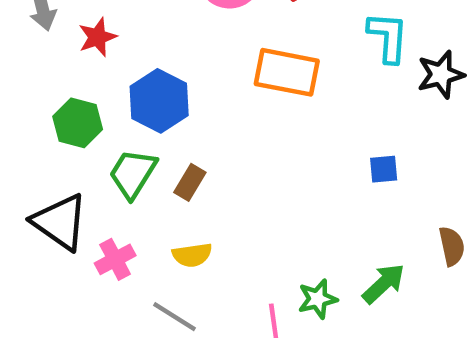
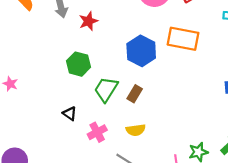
blue hexagon: (159, 101) -> (141, 51), moved
black triangle: (60, 222) -> (70, 114), size x0.5

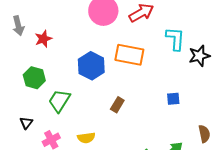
brown rectangle: (135, 94) -> (117, 105), moved
black triangle: (70, 114) -> (26, 123), turned 32

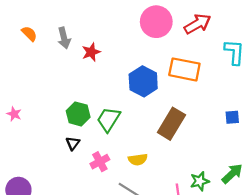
green hexagon: (34, 78) -> (78, 114), moved
brown rectangle: (117, 105) -> (171, 124), size x1.8

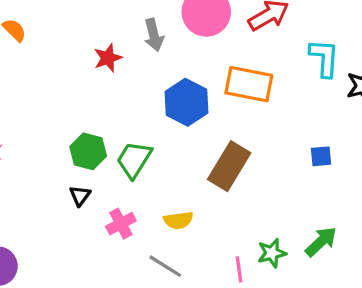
gray arrow: (64, 38) -> (154, 35), moved

